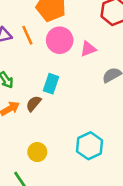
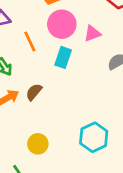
orange line: (27, 35) -> (30, 41), moved
cyan rectangle: (51, 84) -> (63, 57), moved

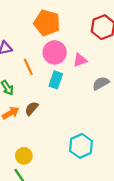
yellow circle: (38, 144) -> (24, 156), moved

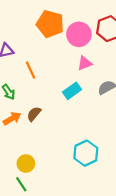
pink circle: (55, 52) -> (79, 34), moved
cyan rectangle: (56, 80) -> (72, 91), moved, turned 35

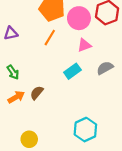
orange line: (30, 70) -> (50, 38), moved, turned 56

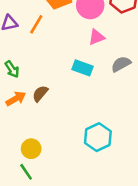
orange line: (50, 38) -> (36, 24), moved
cyan rectangle: (72, 71) -> (82, 68), turned 56

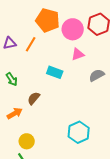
cyan rectangle: (82, 68) -> (55, 72), moved
orange arrow: (16, 99) -> (15, 113), moved

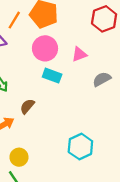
pink circle: (73, 29) -> (45, 48), moved
orange line: (31, 44) -> (14, 20), moved

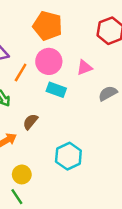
orange line: (14, 20) -> (21, 72), moved
cyan hexagon: (80, 147) -> (68, 156), moved

